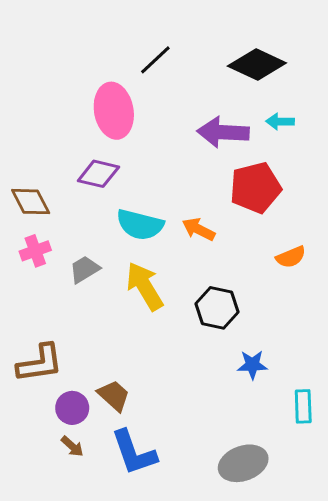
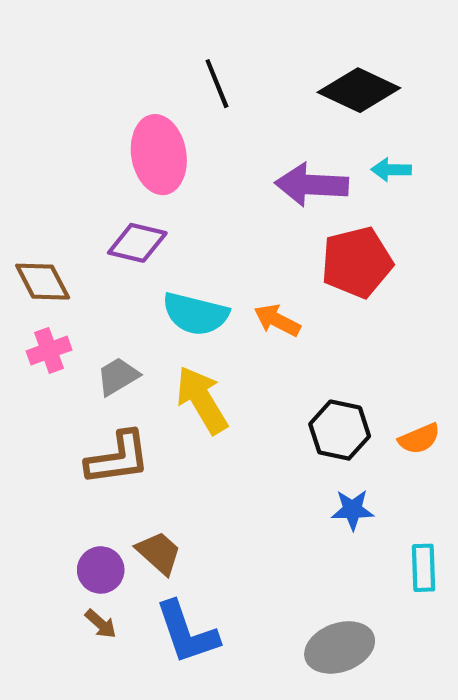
black line: (155, 60) -> (217, 84), turned -69
orange semicircle: (291, 257) -> (419, 439), moved
black hexagon: (217, 308) -> (340, 430), moved
brown L-shape: (40, 363) -> (118, 458), moved

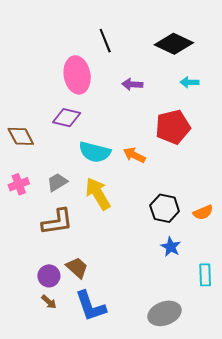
purple arrow: (312, 185) -> (132, 84), moved, size x0.6
pink cross: (49, 350) -> (19, 184), moved
blue star: (353, 510) -> (171, 247), turned 30

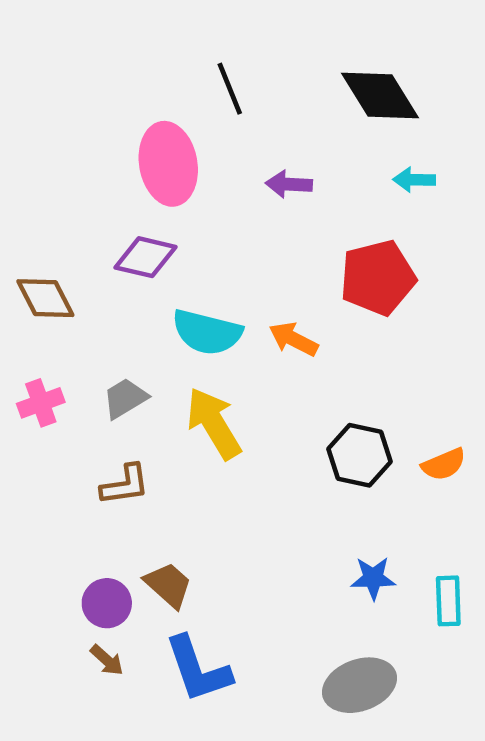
black diamond: (174, 44) -> (380, 96), turned 33
brown L-shape: (57, 222) -> (125, 485), size x0.7
blue star: (171, 247) -> (373, 578), moved, turned -30

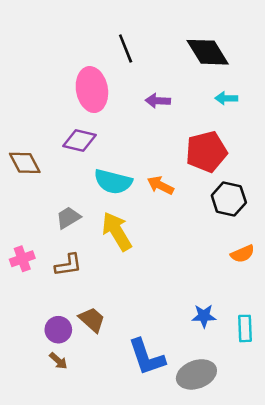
pink cross: (41, 403) -> (22, 259), moved
black hexagon: (359, 455) -> (229, 199), moved
blue L-shape: (198, 669) -> (147, 357), moved

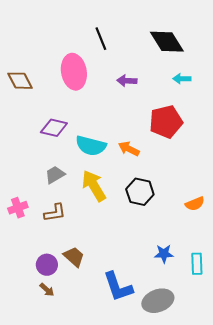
purple diamond: (79, 141) -> (54, 128), moved
brown diamond: (25, 163) -> (20, 81), moved
black hexagon: (229, 199) -> (140, 192), moved

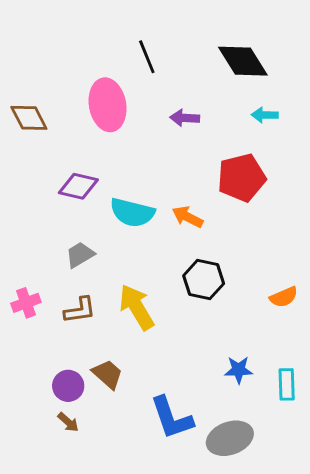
yellow arrow: (94, 186) -> (137, 307), moved

